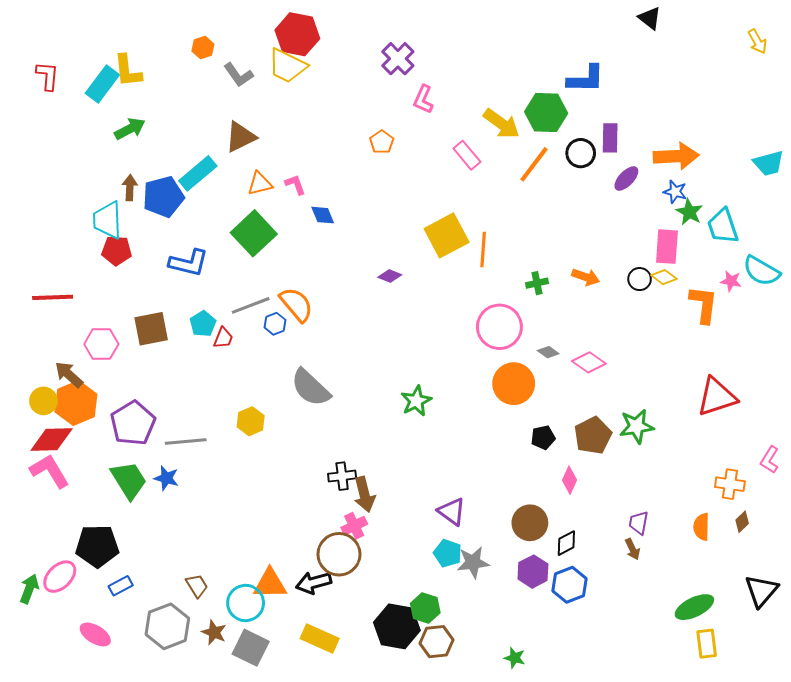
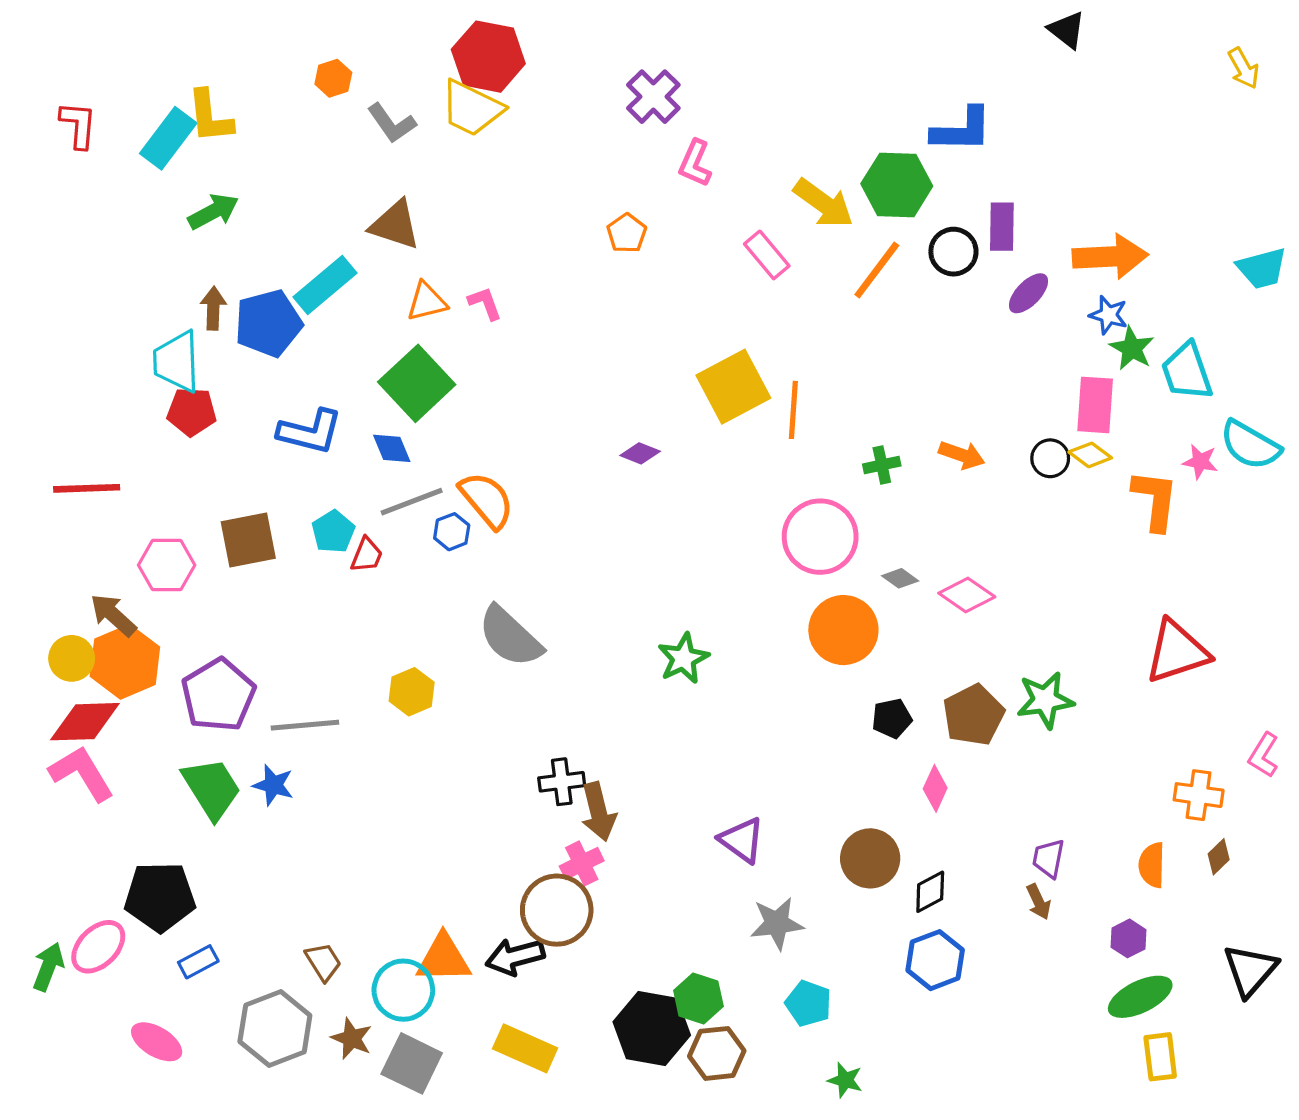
brown triangle: (240, 137) -> (395, 225), turned 44
blue diamond: (323, 215) -> (392, 448), moved
cyan pentagon: (448, 553) -> (808, 1003), moved
purple hexagon: (533, 572) -> (1129, 938), moved, size x0.7

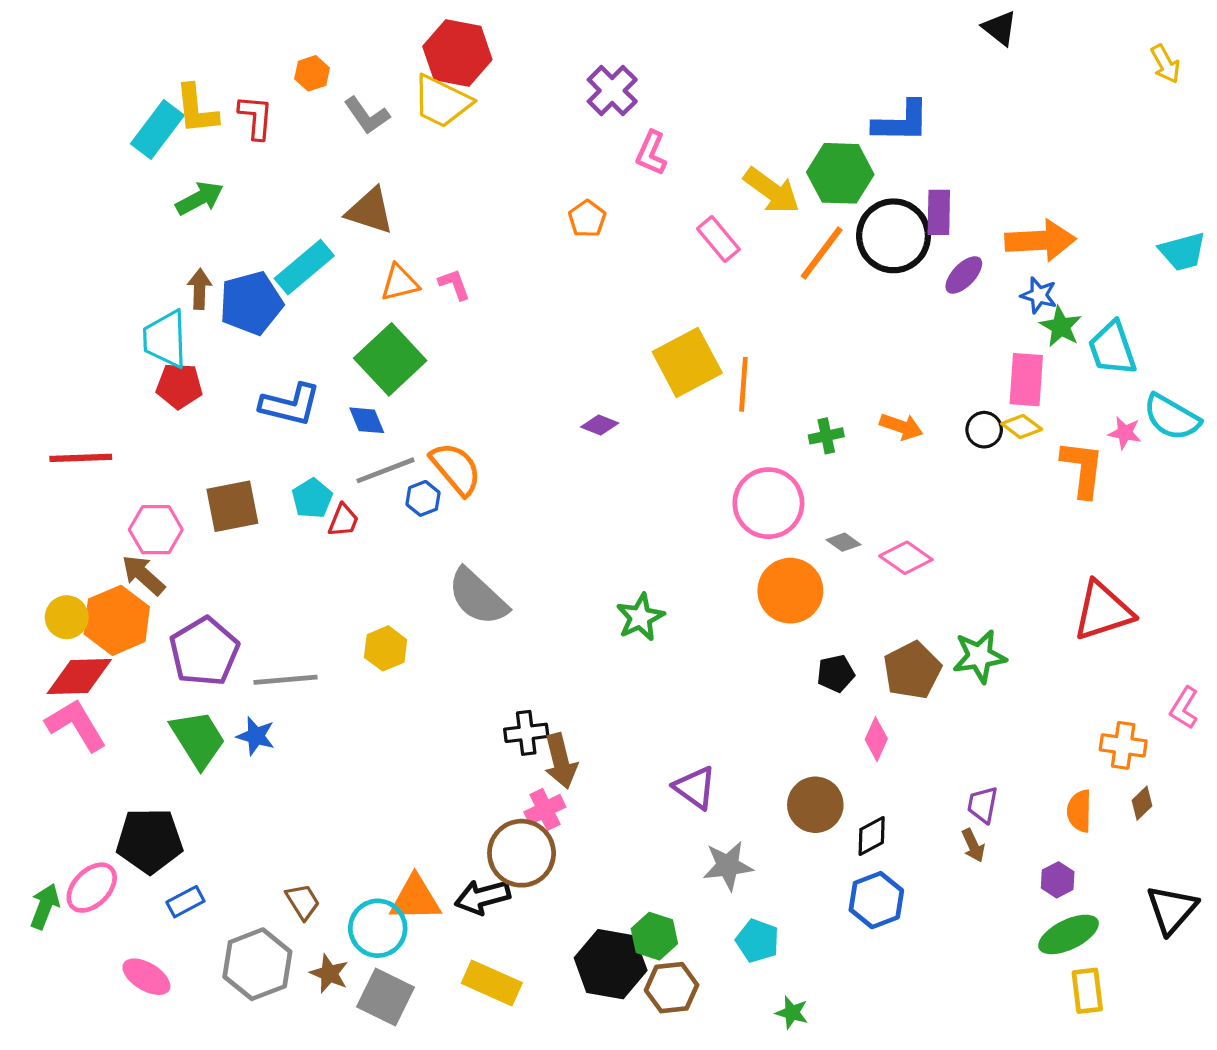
red L-shape: (78, 125) -> (256, 117), moved
black circle: (953, 252) -> (893, 236), size x1.6
brown arrow: (113, 615) -> (143, 575), moved

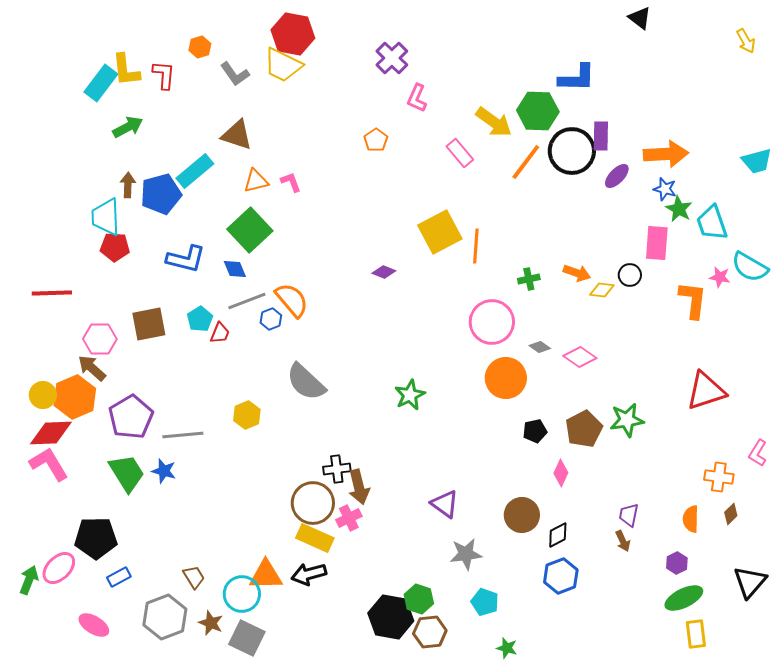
yellow diamond: (1022, 427) -> (602, 290), moved, turned -30
brown circle: (522, 853) -> (313, 503), moved
yellow rectangle: (492, 983) -> (315, 538), moved

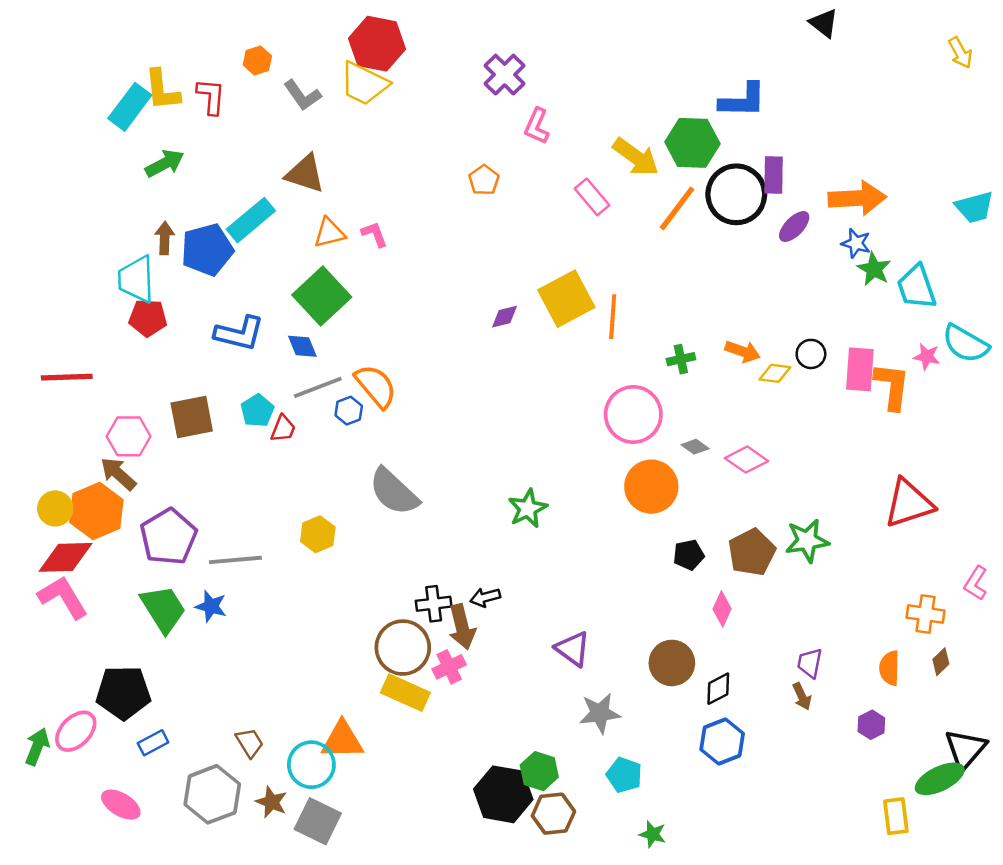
pink rectangle: (657, 243) -> (860, 369), moved
purple diamond: (384, 272) -> (505, 317), moved, turned -35
black arrow: (309, 574) -> (485, 597), moved, size x0.7
green ellipse: (684, 598) -> (940, 779), moved

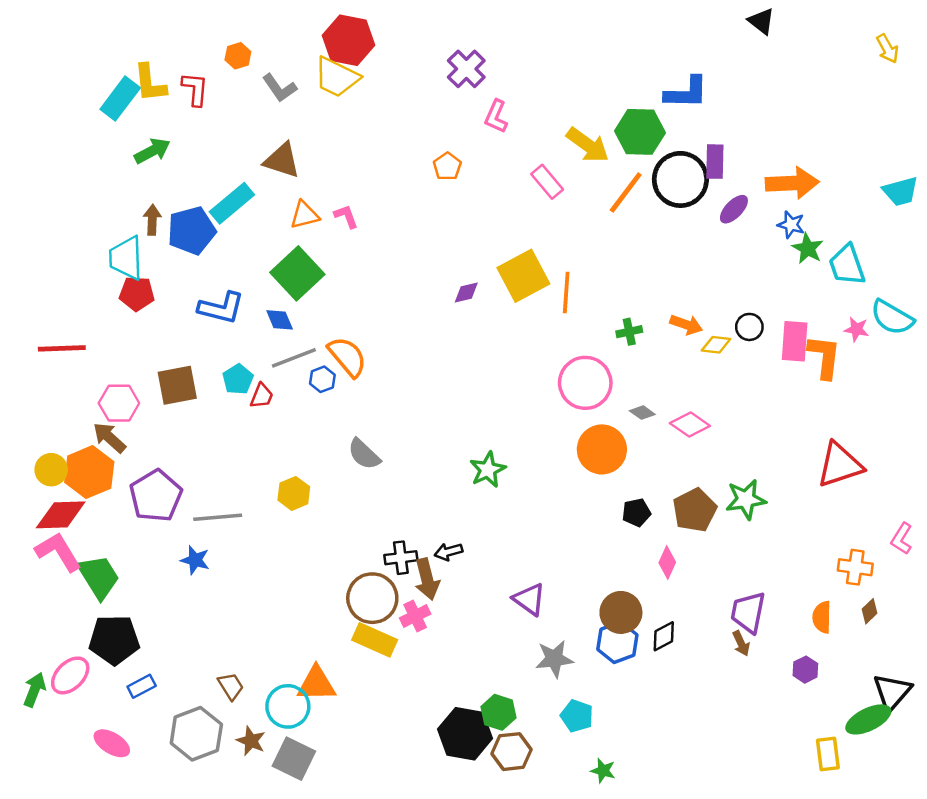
gray semicircle: (394, 492) -> (364, 454), size x0.7
green trapezoid: (163, 609) -> (99, 577), moved
purple trapezoid: (810, 663) -> (748, 612), size x1.5
blue hexagon: (722, 742) -> (617, 642), moved

